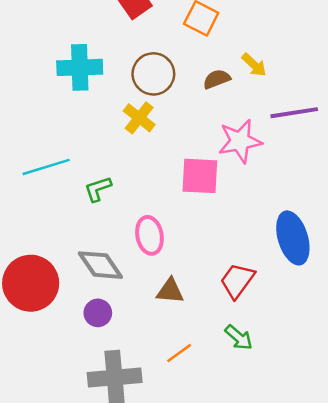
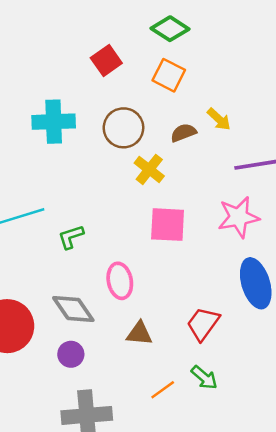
yellow cross: (139, 118) -> (149, 169), moved
pink star: (240, 141) -> (239, 217), moved
orange line: (179, 353) -> (163, 390), moved

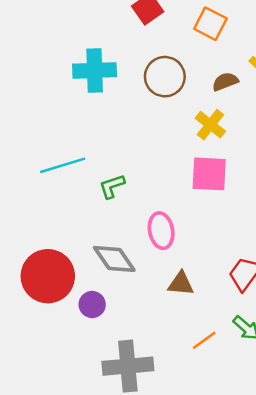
yellow cross: (149, 169) -> (210, 125), moved
purple circle: (71, 354) -> (92, 305), moved

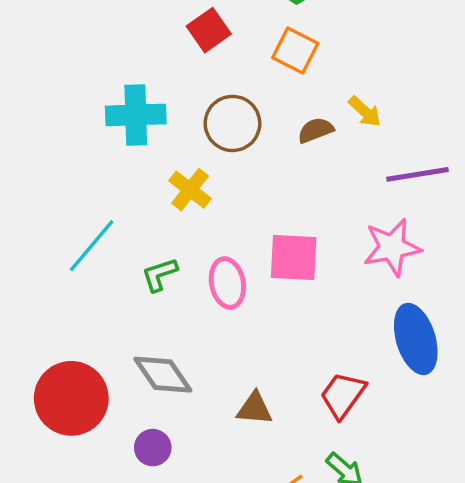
yellow cross: (210, 125) -> (190, 190), moved
cyan line: (63, 165) -> (92, 246), turned -33
pink ellipse: (161, 231) -> (227, 283), moved
purple circle: (92, 305) -> (153, 448), moved

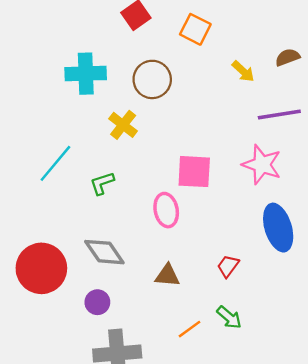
brown semicircle: (316, 130) -> (287, 57), moved
pink star: (392, 247) -> (262, 165), turned 30
pink ellipse: (227, 283) -> (166, 210), moved
red trapezoid: (343, 395) -> (228, 266), size x0.7

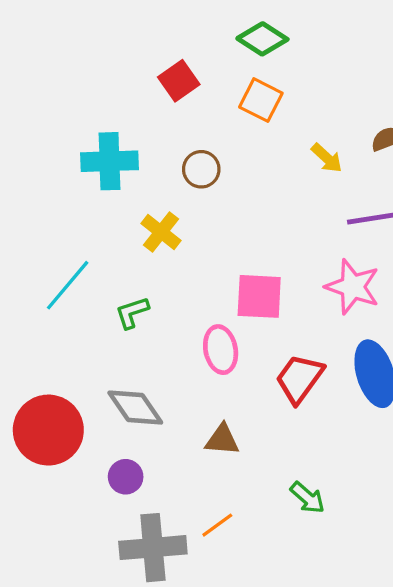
brown circle: (152, 79) -> (201, 169), size x0.7
red trapezoid: (228, 266) -> (299, 379), moved, size x1.6
orange line: (190, 329) -> (217, 525), moved

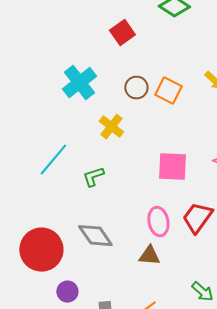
orange square: (261, 100) -> (168, 91), moved
cyan cross: (109, 161) -> (79, 83), turned -36
pink ellipse: (221, 350) -> (158, 222), moved
purple circle: (126, 477) -> (67, 292), moved

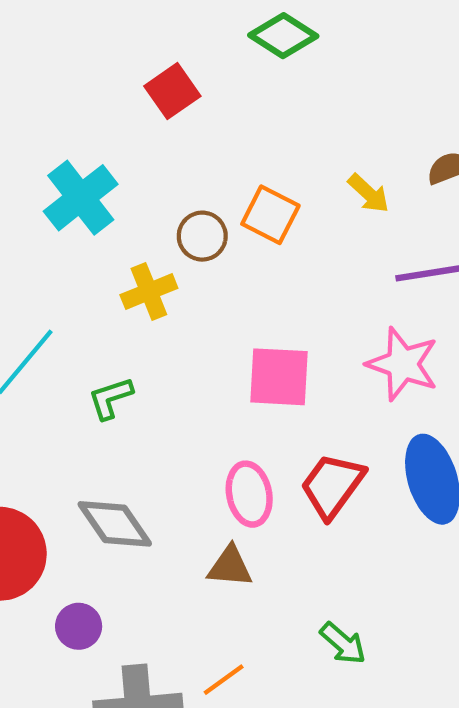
brown circle: (136, 88) -> (202, 236), moved
yellow cross: (111, 127) -> (149, 292), turned 30
purple circle: (67, 292) -> (79, 626), moved

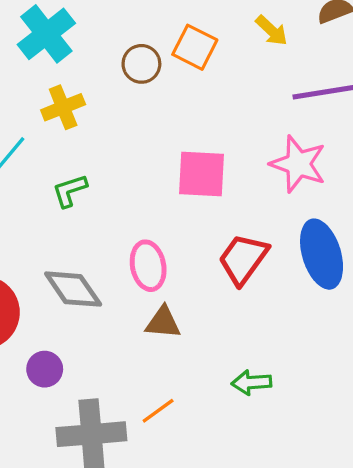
yellow cross: (149, 292) -> (63, 107), moved
pink ellipse: (249, 494) -> (148, 266), moved
green arrow: (343, 643) -> (252, 382), turned 135

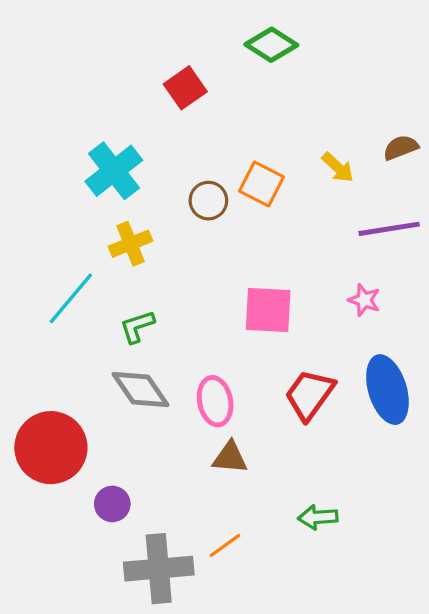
pink star: (298, 164) -> (364, 300), size x0.6
gray diamond: (73, 289) -> (140, 390), moved

